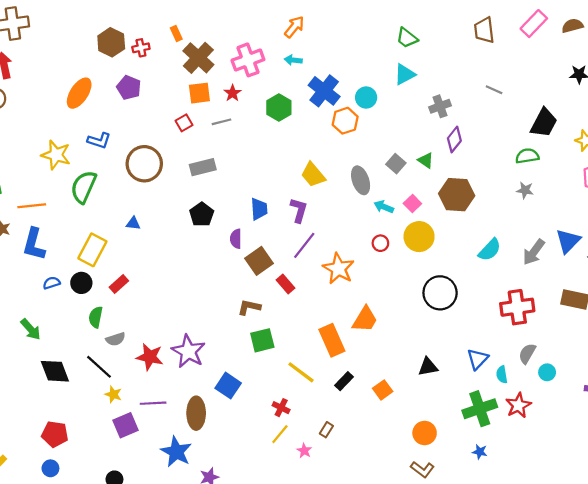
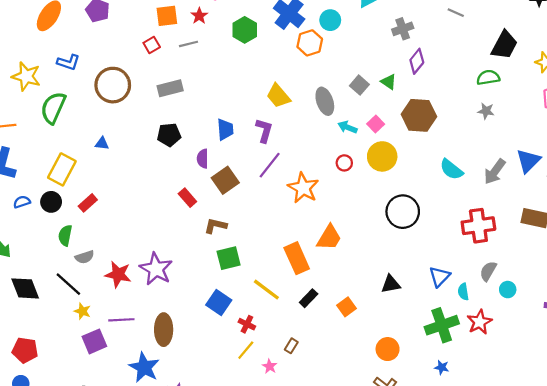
black pentagon: (202, 214) -> (169, 135), turned 30
cyan semicircle: (490, 250) -> (451, 169), turned 85
red rectangle: (286, 284) -> (187, 198), moved
blue square: (228, 386) -> (219, 303), moved

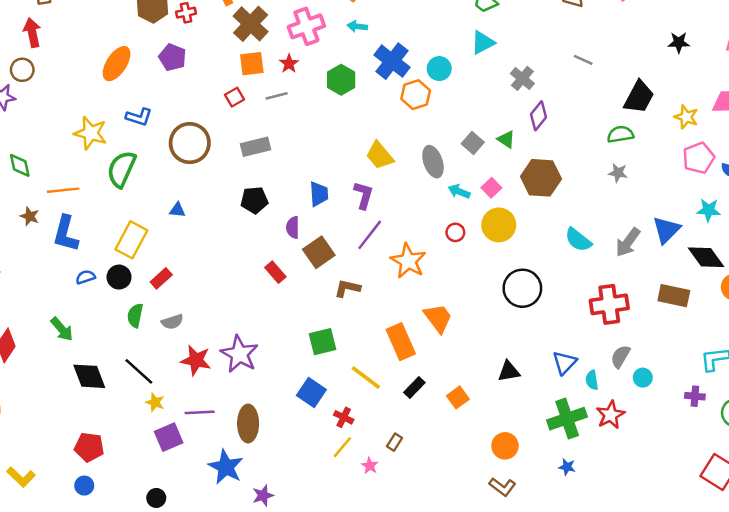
gray cross: (403, 29) -> (522, 78), turned -30
brown L-shape: (216, 226) -> (347, 288), moved
orange trapezoid: (329, 238) -> (438, 318), turned -68
gray semicircle: (85, 257) -> (172, 322), moved

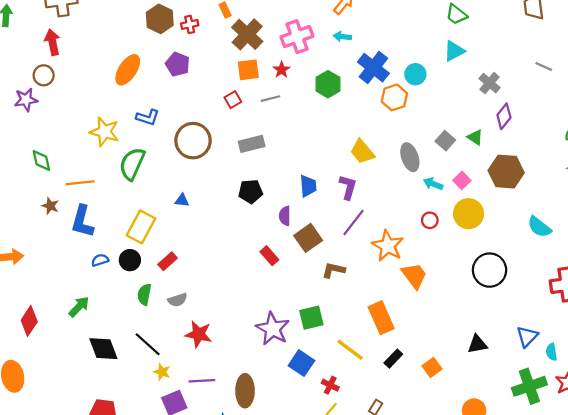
orange trapezoid: (438, 318) -> (414, 276), moved
green arrow: (62, 329) -> (79, 307), turned -95
purple star: (239, 354) -> (273, 329), moved

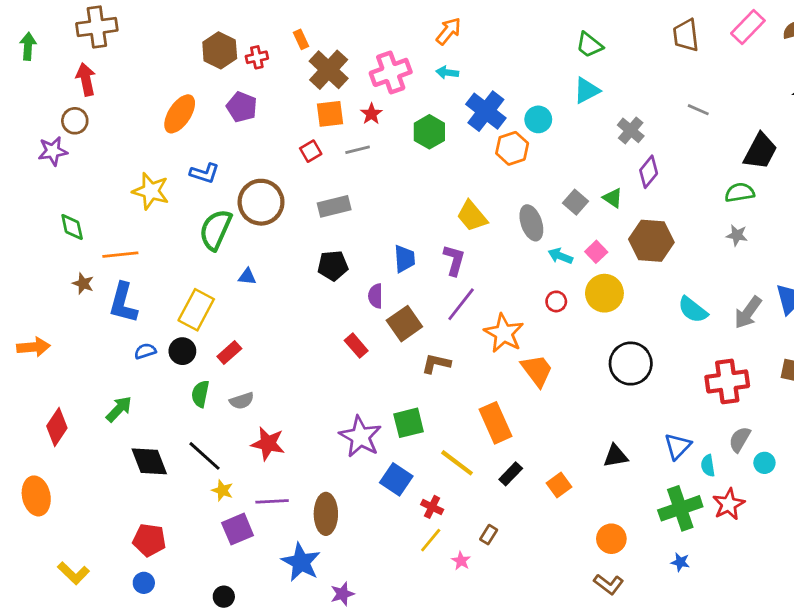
green semicircle: (132, 164) -> (216, 230), moved

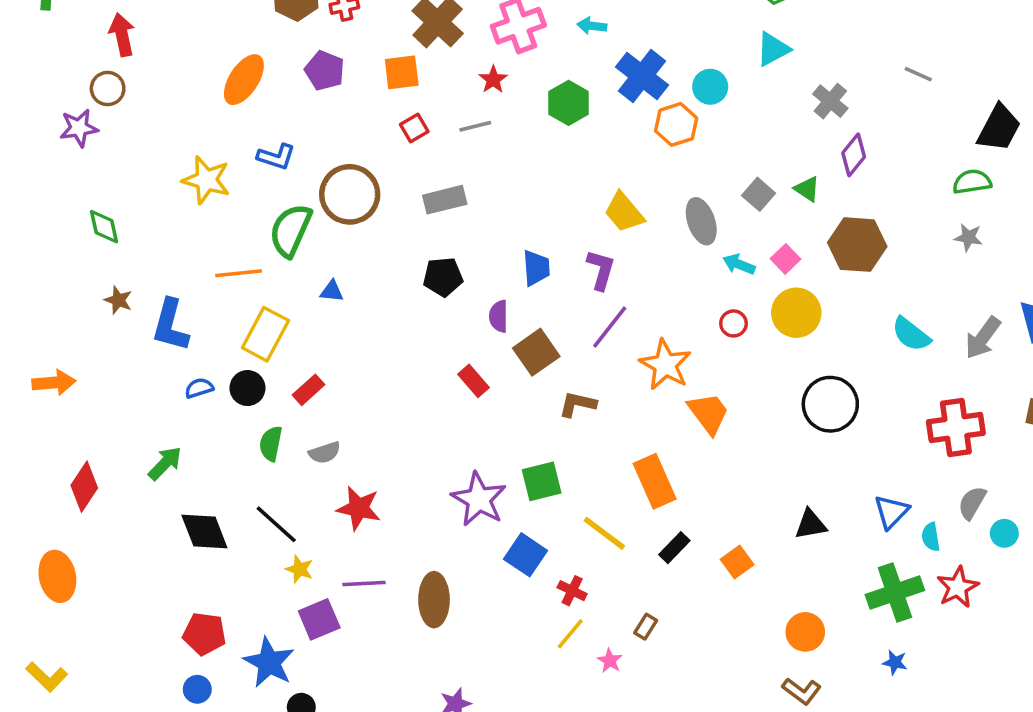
orange square: (330, 114) -> (402, 72), moved
orange line: (120, 255) -> (239, 273), moved
blue star: (301, 562) -> (269, 662), moved
yellow L-shape: (73, 573) -> (47, 677), moved

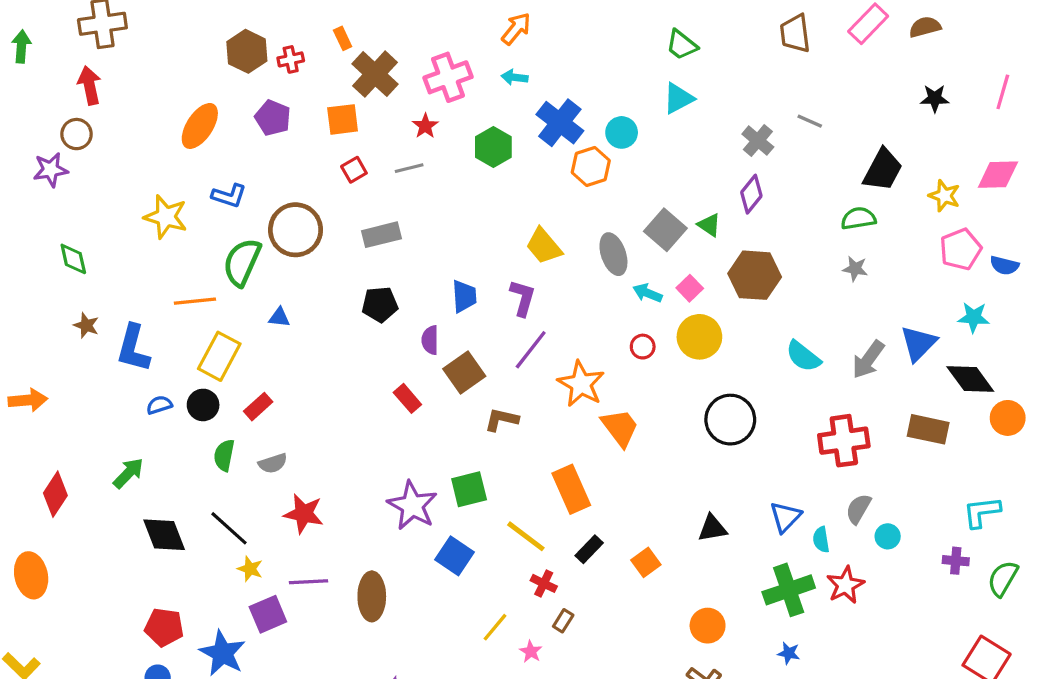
gray cross: (830, 101) -> (758, 141), moved
gray square: (759, 194) -> (665, 230), size x1.4
red cross: (572, 591) -> (544, 583), moved

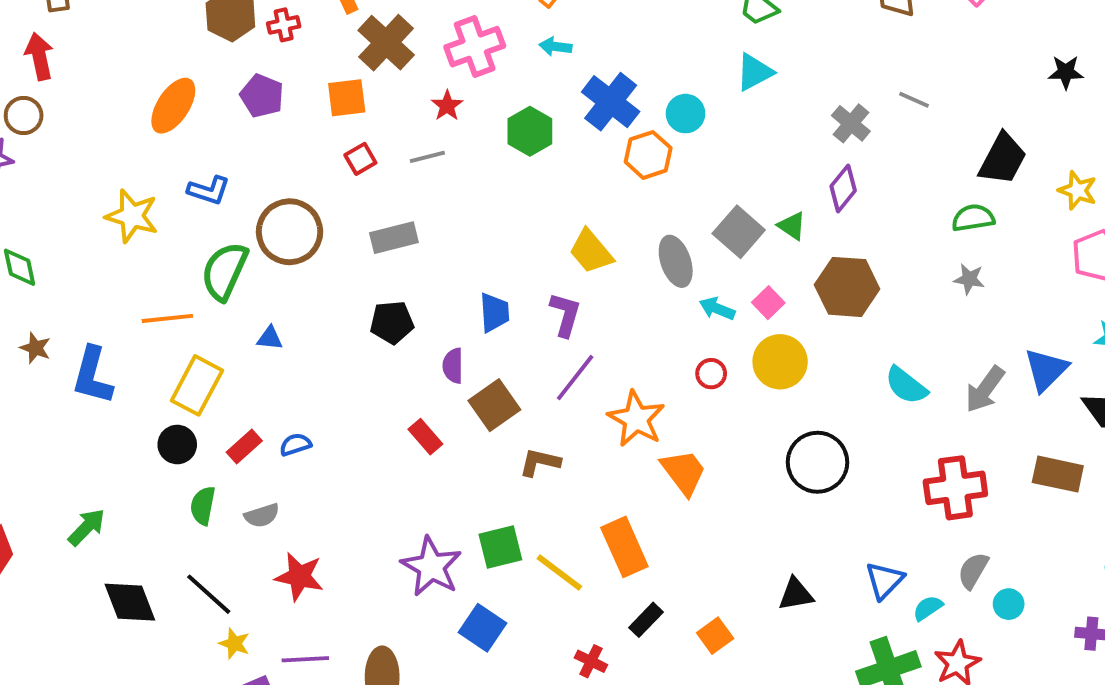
blue semicircle: (159, 405) -> (295, 445), moved
yellow line: (526, 536) -> (559, 573), moved
cyan semicircle: (821, 540) -> (928, 608), turned 65

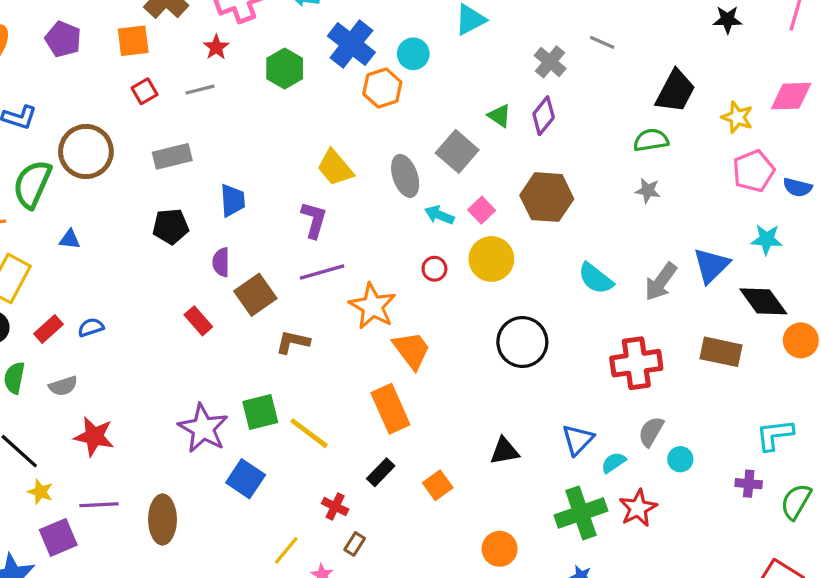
green triangle: (792, 226) -> (500, 116), moved
blue trapezoid: (494, 313) -> (233, 200), moved
purple line: (575, 378) -> (322, 272), turned 36
orange rectangle: (624, 547) -> (390, 409), moved

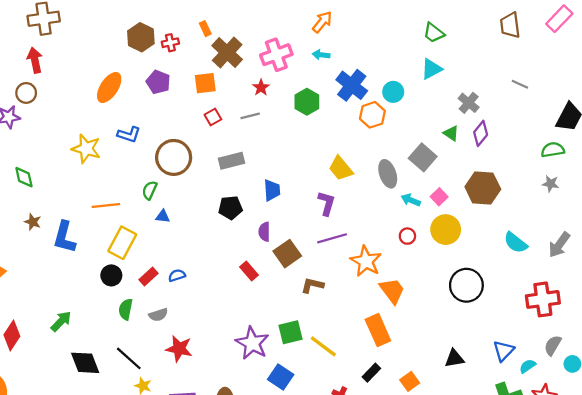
gray cross: (550, 62) -> (469, 103), moved
green semicircle: (32, 184) -> (150, 190), moved, size x0.6

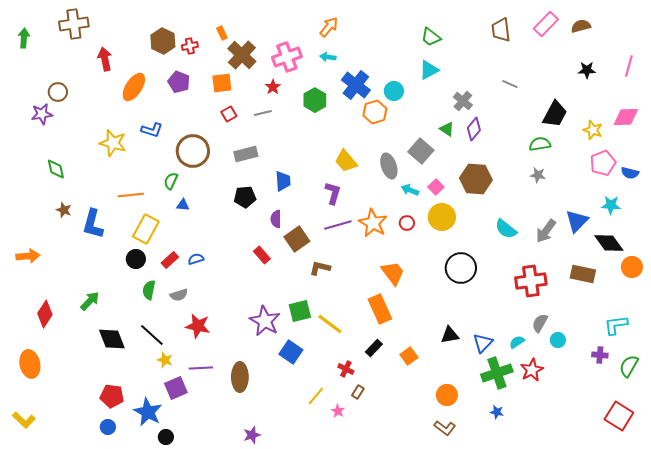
red arrow: (35, 60) -> (105, 59), moved
orange star: (366, 261) -> (373, 223), moved
blue triangle: (504, 351) -> (483, 343), moved

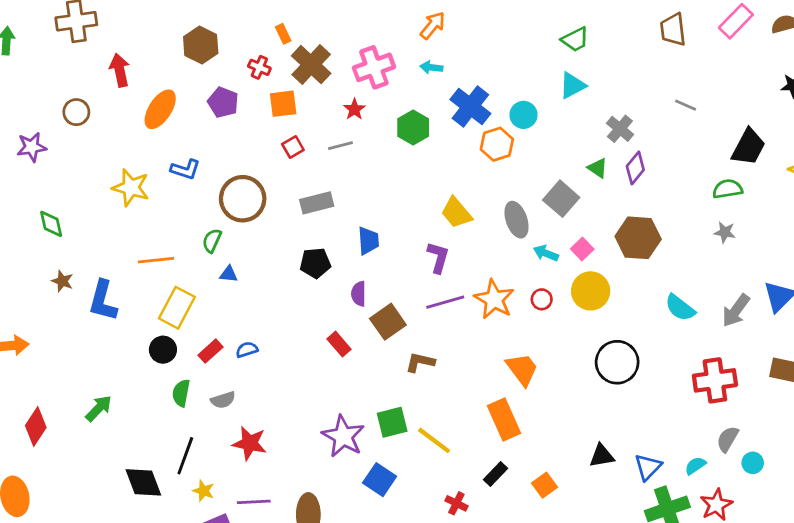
green trapezoid: (431, 37) -> (575, 39), turned -65
red cross: (190, 46) -> (259, 67), moved, turned 35
brown circle: (58, 92) -> (76, 112), moved
black line: (152, 335) -> (185, 456), turned 68
black diamond: (112, 339) -> (143, 482), moved

